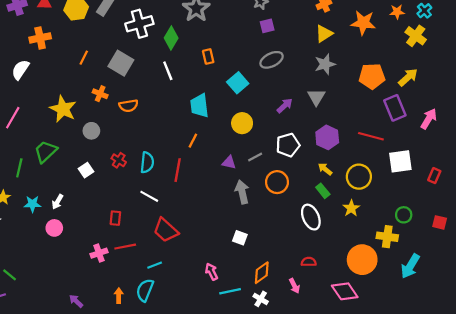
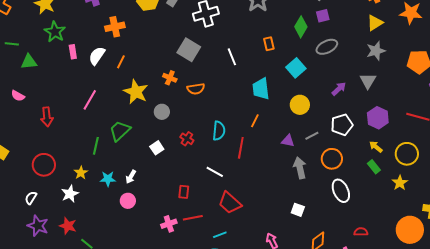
green diamond: (171, 38) -> (301, 27), moved
orange line: (84, 58) -> (121, 62), moved
cyan semicircle: (147, 162) -> (219, 131), moved
white ellipse: (311, 217) -> (341, 191), moved

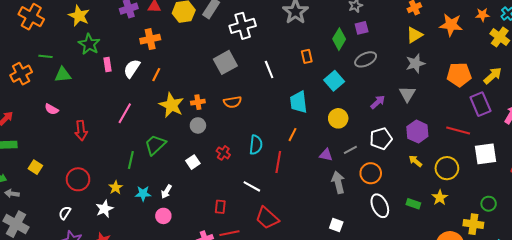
gray square: (189, 50) -> (225, 62), turned 30
orange cross: (170, 78) -> (198, 102), moved, turned -32
green rectangle: (374, 167) -> (413, 204), moved, turned -32

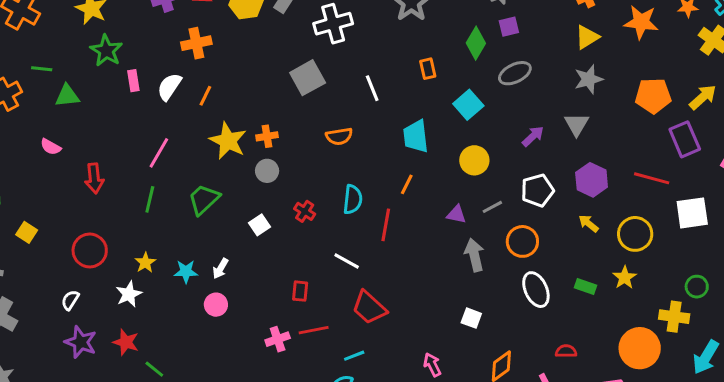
orange semicircle: (232, 102) -> (339, 136), moved
green line: (131, 160) -> (150, 199), moved

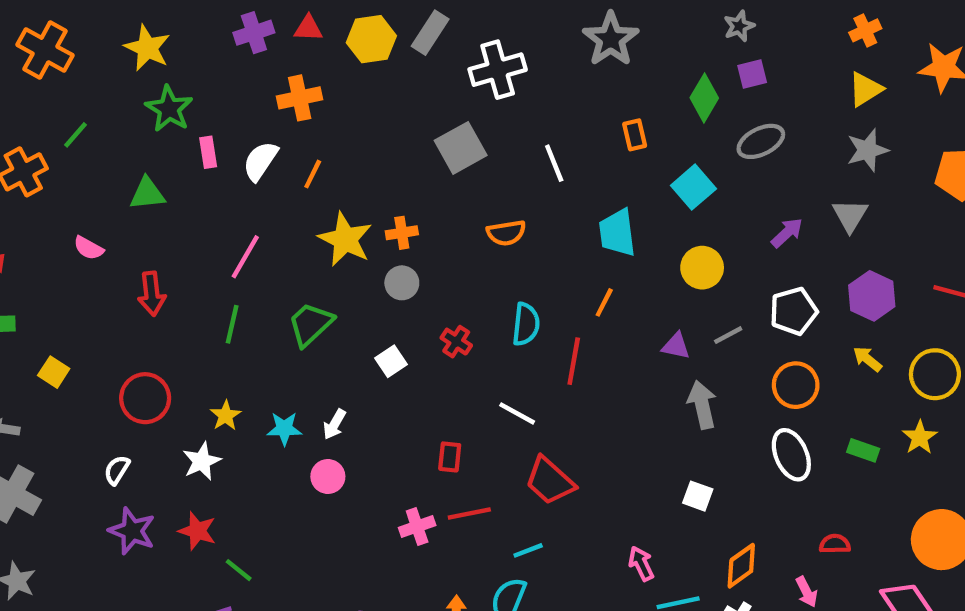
green line: (42, 69) -> (75, 135), turned -55
green triangle: (67, 96) -> (147, 194), moved
orange circle: (522, 241) -> (796, 385), moved

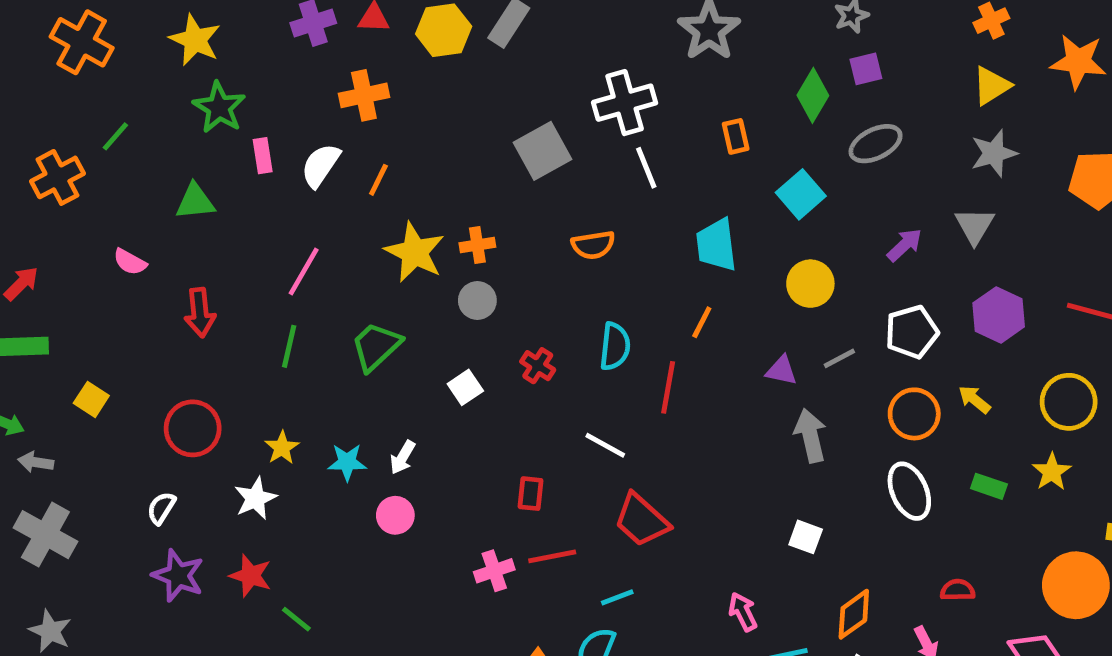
white cross: (498, 70) -> (625, 103), moved
yellow arrow: (867, 359) -> (974, 399), moved

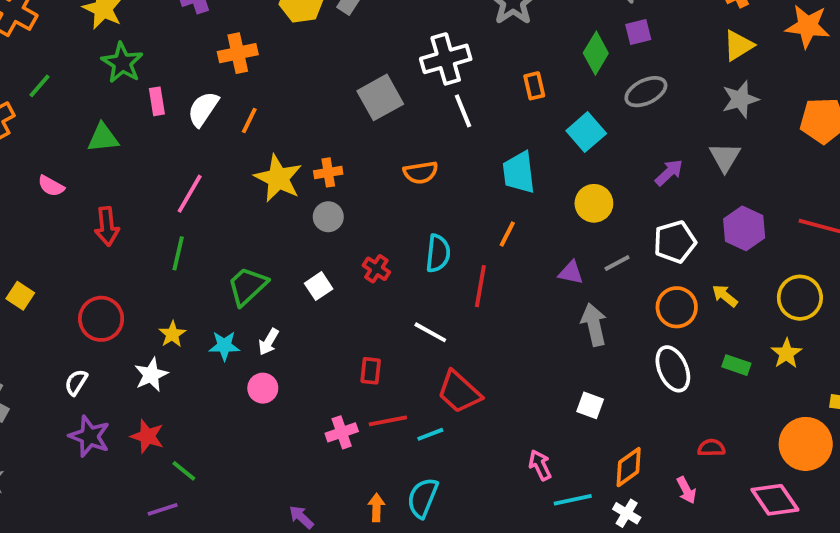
green trapezoid: (376, 346) -> (247, 286), moved
cyan line: (617, 597) -> (430, 434), moved

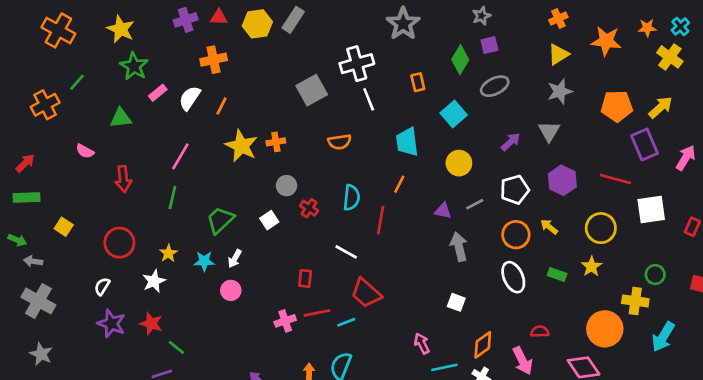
pink rectangle: (157, 101) -> (158, 93), turned 60
gray circle: (328, 217) -> (286, 186), moved
pink arrow: (686, 490) -> (523, 361), size x1.5

